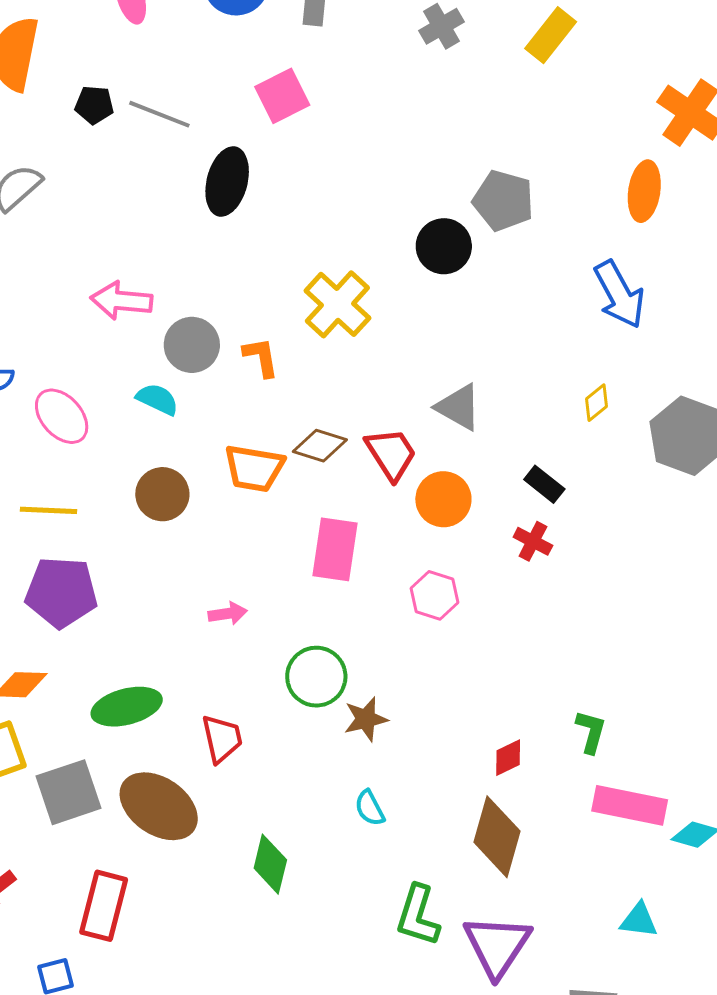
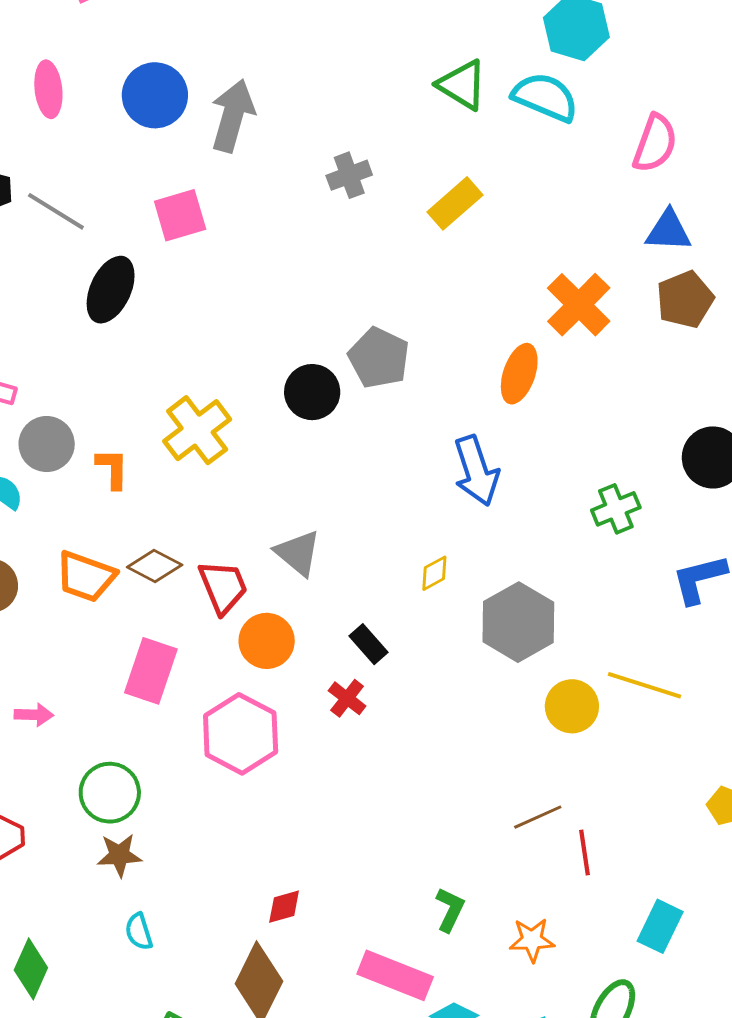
pink hexagon: (434, 595) -> (241, 734), size x1.6
brown star: (366, 719) -> (119, 855), moved
green L-shape: (591, 732) -> (450, 910), moved

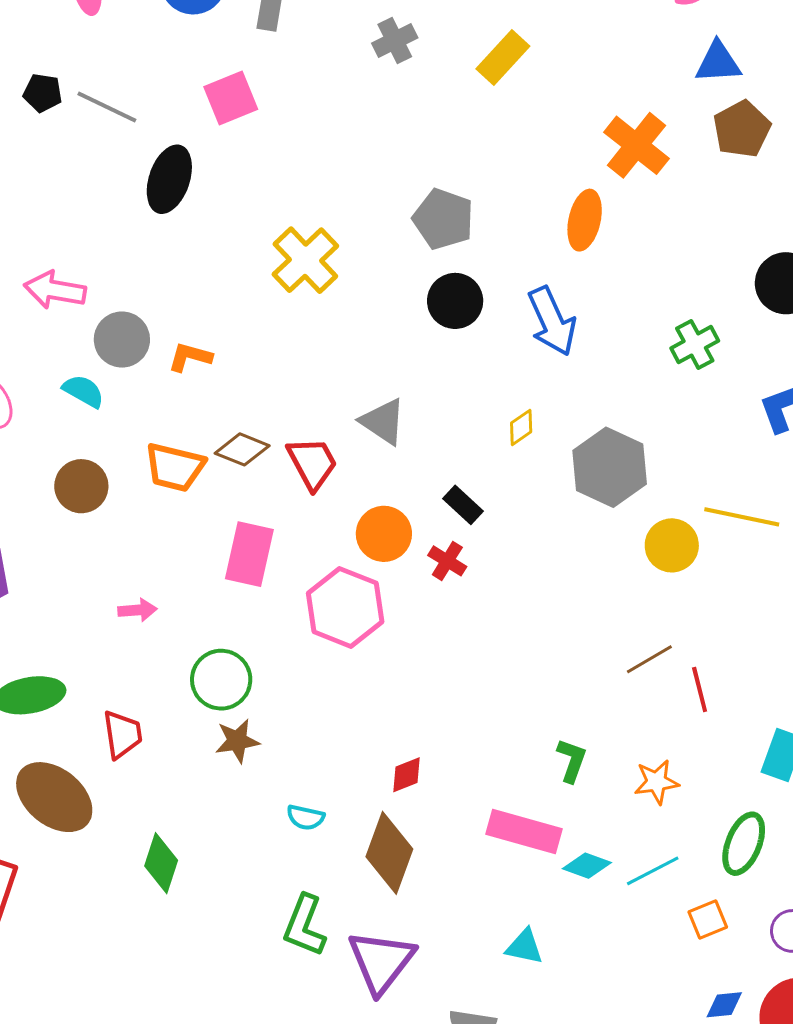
black circle: (312, 392) -> (455, 301), moved
yellow cross: (197, 430) -> (305, 260), moved
orange L-shape: (112, 468) -> (190, 357), turned -69
orange circle: (267, 641) -> (384, 534), moved
cyan semicircle: (139, 932) -> (305, 817), moved, turned -54

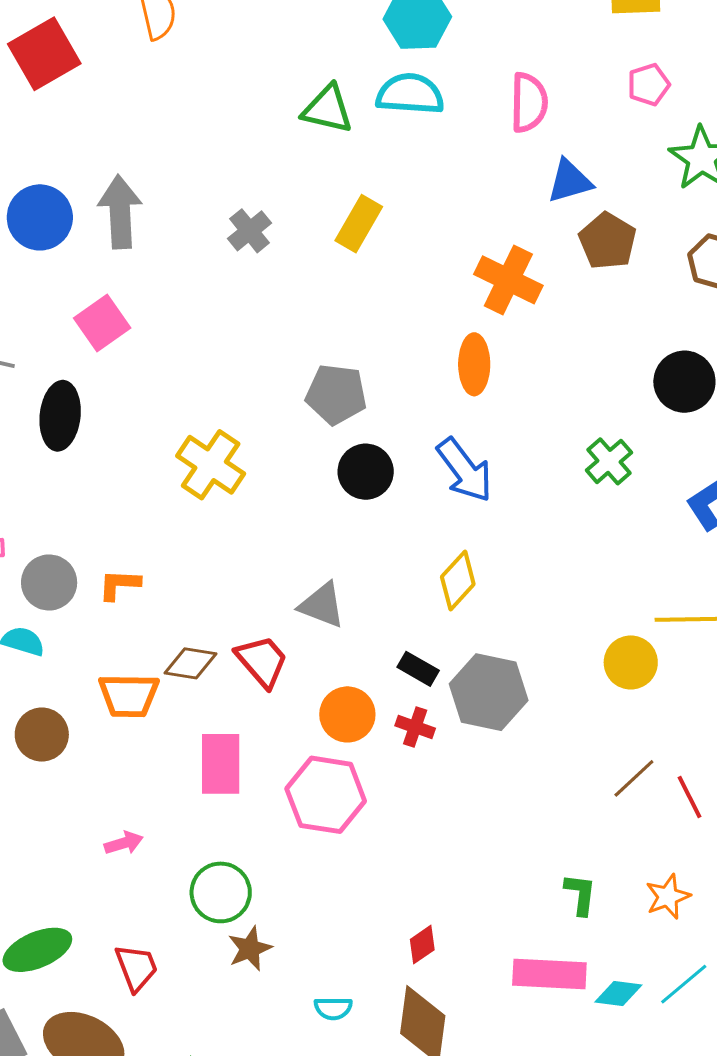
yellow diamond: (521, 427) -> (458, 581), size x1.5
gray hexagon: (610, 467) -> (489, 692), moved

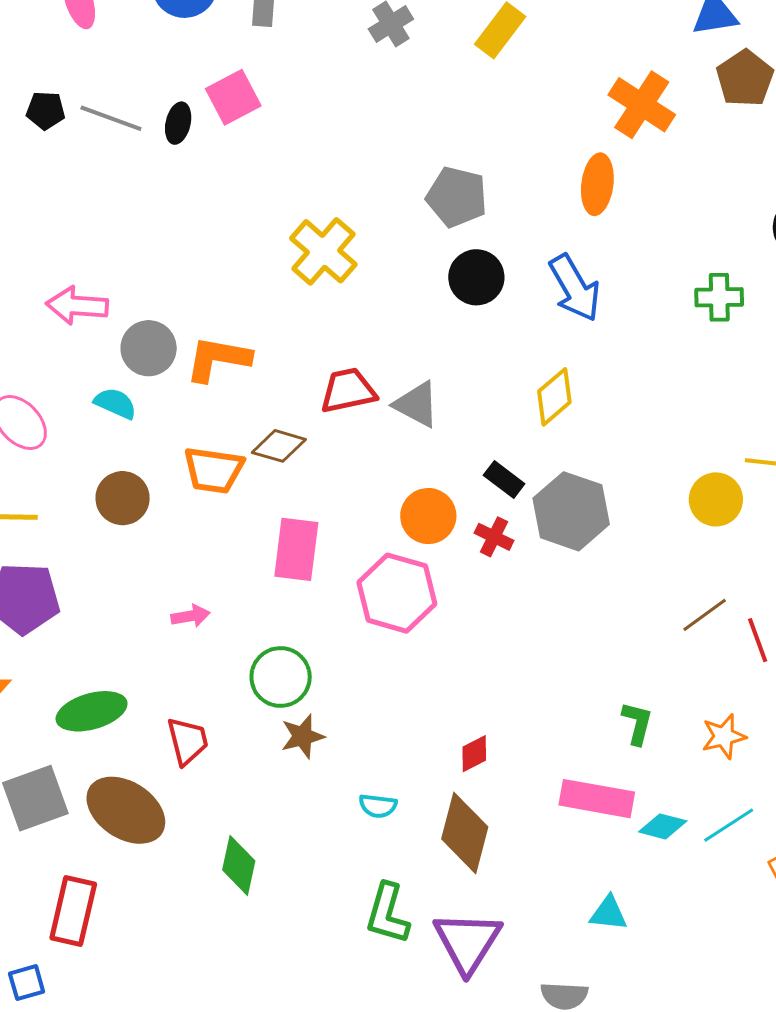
black ellipse: (60, 416) -> (178, 123), moved, size x0.6
green cross: (609, 461) -> (719, 297), turned 33
orange L-shape: (119, 585) -> (218, 359), size x1.5
red trapezoid: (262, 661) -> (348, 391), moved, turned -68

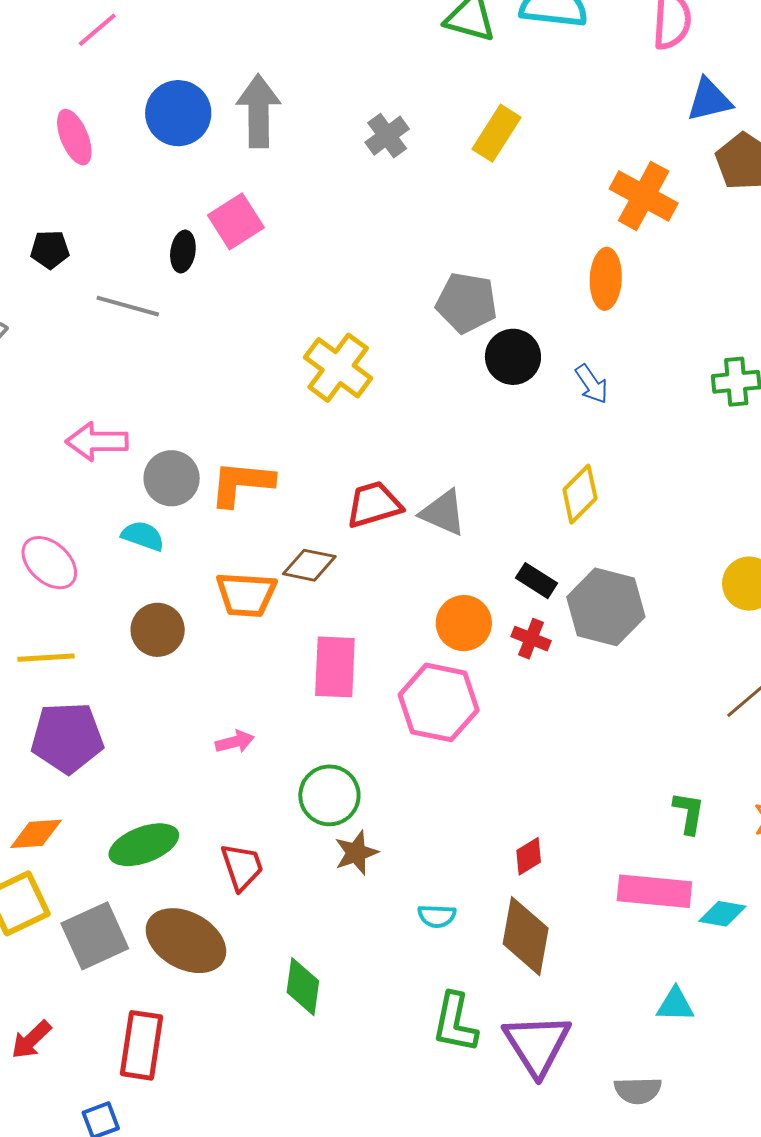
gray line: (111, 118) -> (128, 306), moved
black circle: (476, 277) -> (513, 357), moved
blue arrow: (575, 288) -> (592, 384), size x0.6

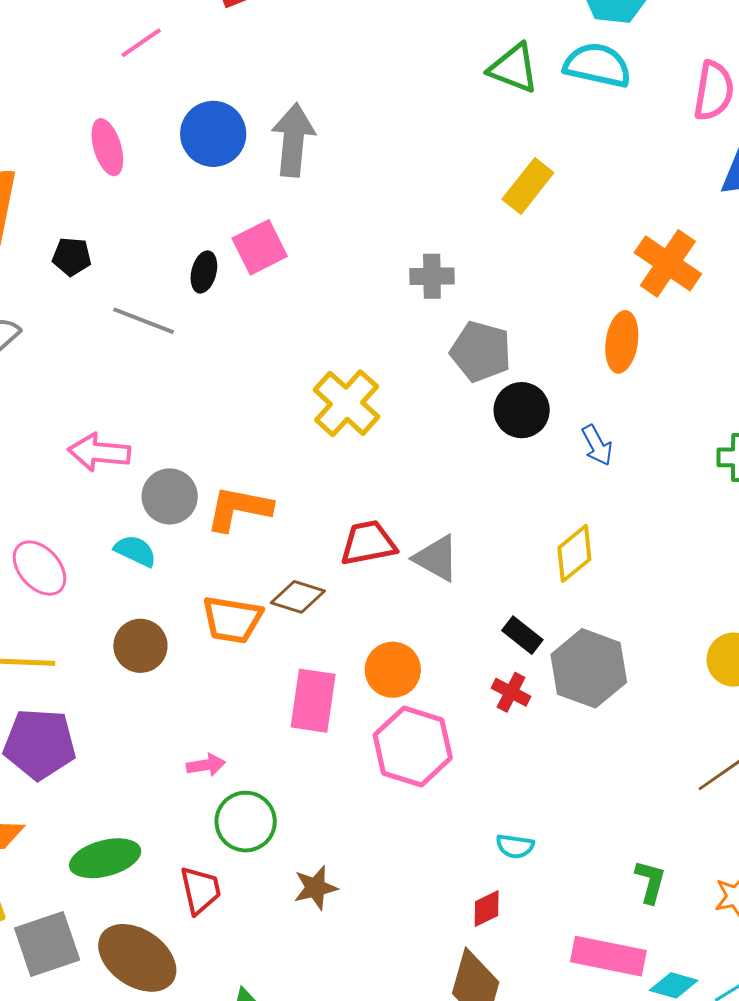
gray cross: (387, 136) -> (432, 276), moved, turned 30
orange circle: (464, 623) -> (393, 670), moved
green circle: (329, 795) -> (246, 822), moved
cyan semicircle: (437, 916) -> (515, 846), moved

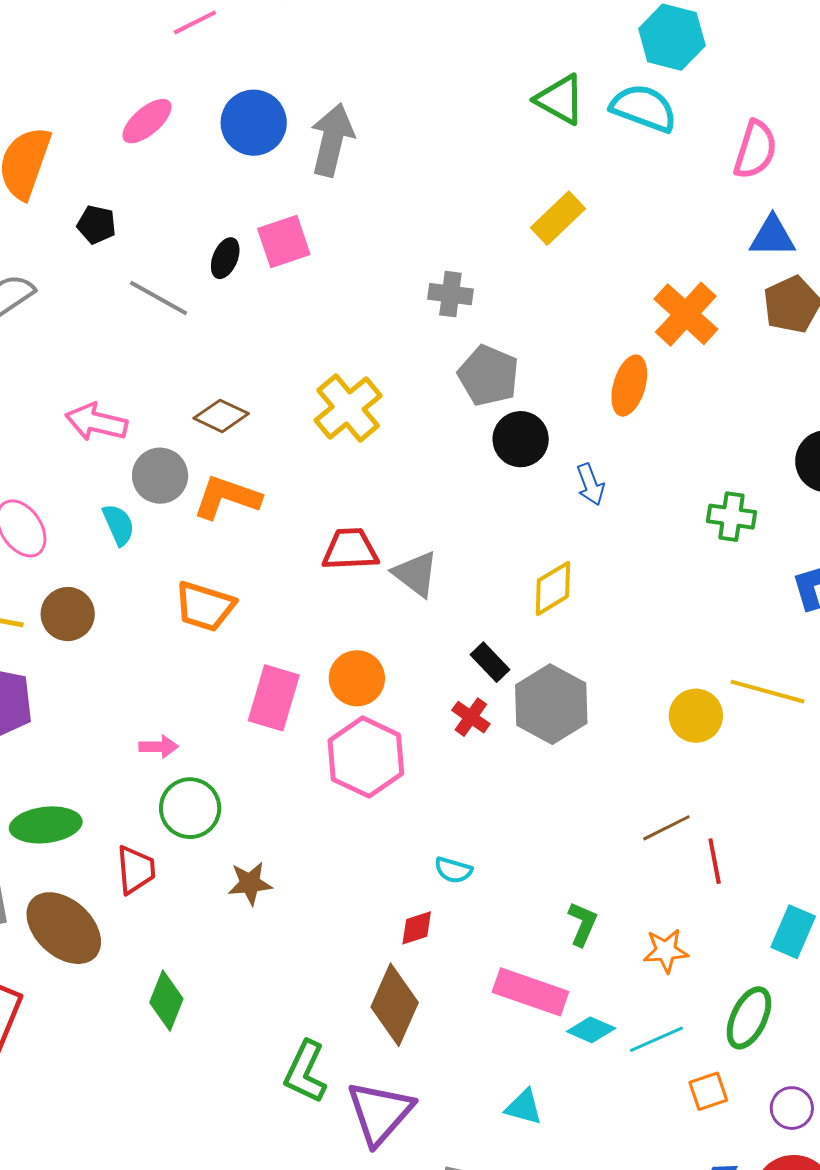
pink ellipse: (107, 147) -> (147, 121), turned 58
cyan semicircle: (135, 551) -> (118, 525), turned 33
brown diamond: (298, 597) -> (221, 416), moved
brown circle: (140, 646) -> (68, 614), moved

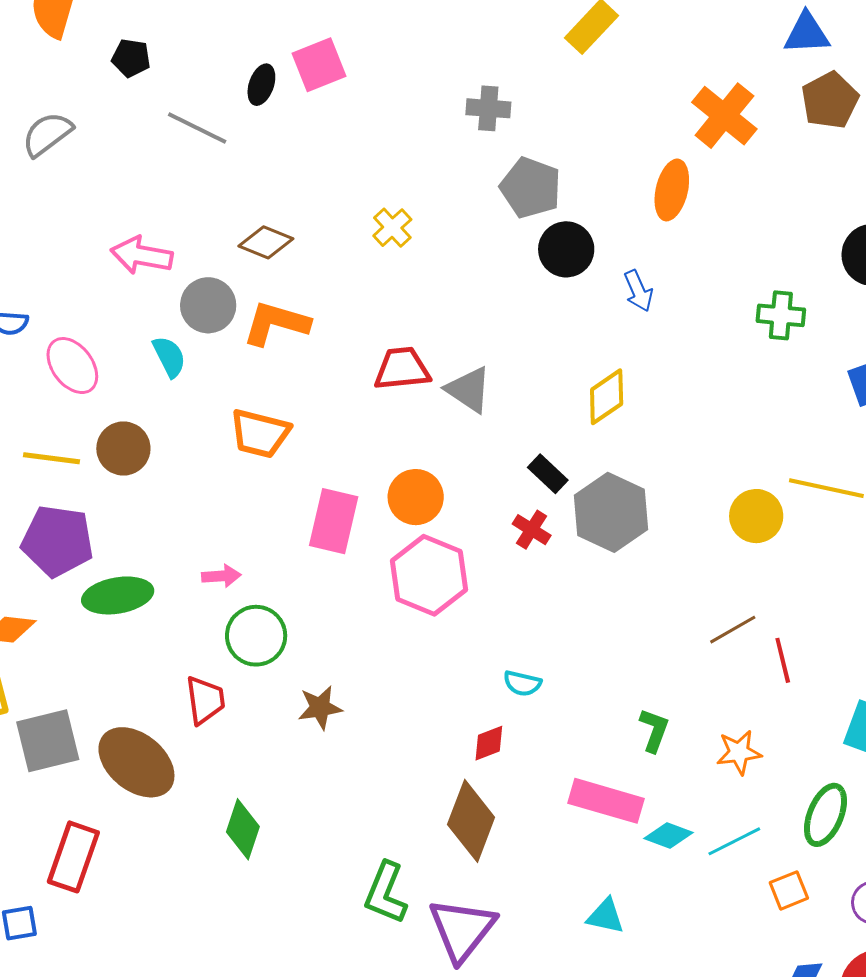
yellow cross: (348, 408) -> (392, 228), size x0.6
green ellipse: (46, 825) -> (118, 595), moved

